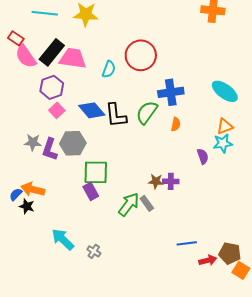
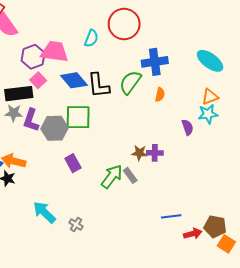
black rectangle: (52, 52) -> (19, 94), moved, turned 44
pink trapezoid: (73, 58) -> (55, 52), moved
gray hexagon: (73, 143) -> (55, 128), moved
green square: (96, 172) -> (78, 117), moved

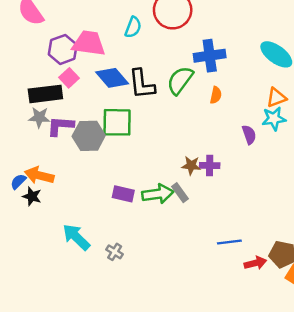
purple L-shape: (31, 120) -> (60, 126), turned 75
purple rectangle: (73, 163) -> (123, 194), moved, turned -48
green arrow: (112, 176) -> (158, 194), turned 45

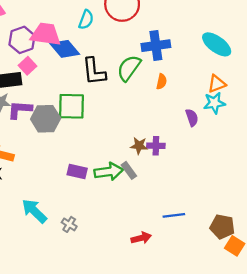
blue diamond: (112, 78) -> (65, 49), moved
red arrow: (255, 263) -> (141, 238), moved

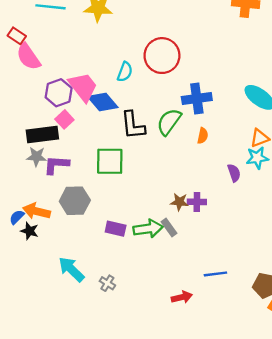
pink trapezoid: (46, 34) -> (83, 87), turned 44
gray hexagon: (46, 119) -> (75, 201), moved

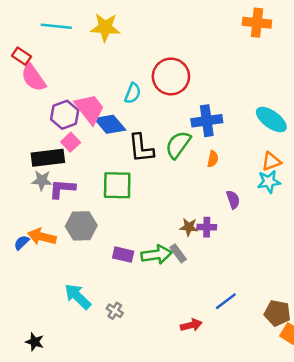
purple semicircle: (234, 173) -> (233, 200), moved
black star: (30, 231) -> (35, 342), moved
blue line: (215, 274) -> (226, 301), turned -30

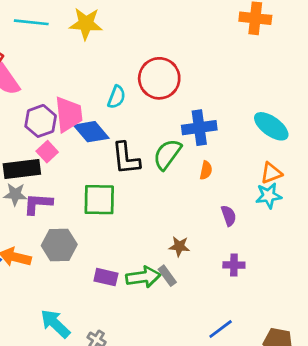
pink trapezoid: (90, 109) -> (69, 114), turned 32
purple cross: (207, 227) -> (234, 265), moved

